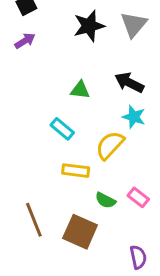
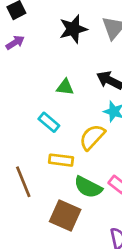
green semicircle: (105, 200) -> (88, 187), size x1.5
brown line: (34, 220) -> (23, 182), moved

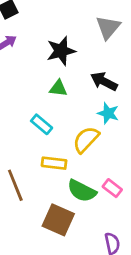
black star: (73, 29) -> (61, 51), moved

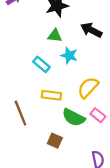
cyan star: (108, 113) -> (69, 55), moved
yellow semicircle: (86, 140) -> (88, 88), moved
brown square: (58, 220) -> (55, 141), size x0.6

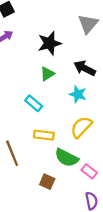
green triangle: (55, 36) -> (47, 74), turned -40
cyan star: (69, 55) -> (78, 94), moved
pink rectangle: (98, 115) -> (89, 171), moved

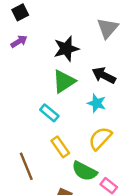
green triangle: (47, 74) -> (64, 81), size x1.5
yellow rectangle: (44, 135) -> (60, 147), turned 48

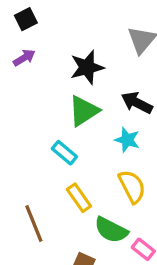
yellow semicircle: (100, 138) -> (132, 186), turned 110

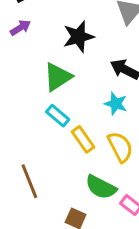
green triangle: (84, 111) -> (58, 77), moved
yellow rectangle: (79, 198) -> (83, 139), moved

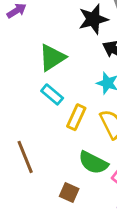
black star: (79, 37) -> (93, 19), moved
yellow rectangle: (83, 139) -> (76, 117), turned 60

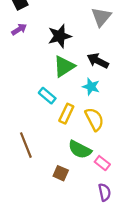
black star: (93, 19) -> (60, 36), moved
green triangle: (52, 58) -> (64, 66), moved

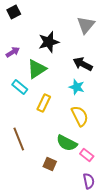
purple arrow: (19, 29) -> (13, 52), moved
green triangle: (64, 66) -> (37, 69), moved
cyan rectangle: (47, 96) -> (20, 87), moved
yellow rectangle: (66, 114) -> (44, 103), moved

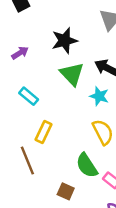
green triangle: (37, 69) -> (72, 74), moved, turned -40
yellow rectangle: (44, 103) -> (43, 132), moved
green semicircle: (67, 143) -> (87, 165), turned 30

